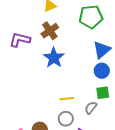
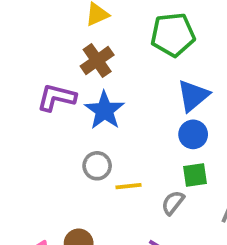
purple L-shape: (20, 40) -> (56, 97), moved
gray circle: (66, 119) -> (97, 166), moved

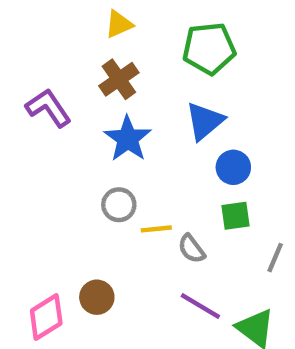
blue triangle: (193, 96) -> (205, 121), moved
purple L-shape: (56, 97) -> (48, 108), moved, turned 42
gray semicircle: (173, 203) -> (192, 249), moved, turned -75

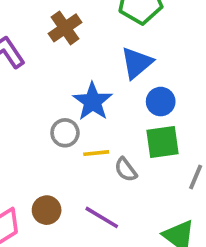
blue star: (128, 139) -> (93, 102), moved
green square: (236, 216) -> (162, 142), size x1.4
purple line: (200, 306) -> (102, 217), moved

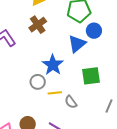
blue circle: (161, 102) -> (94, 31), moved
green square: (162, 142) -> (91, 76), moved

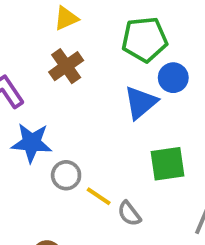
blue star: (53, 65) -> (32, 143), moved, turned -30
yellow line: (55, 93) -> (99, 196), turned 40

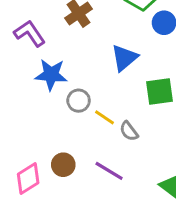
blue triangle: (141, 103) -> (124, 58), moved

